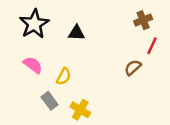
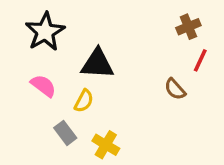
black triangle: (76, 33) -> (97, 64), moved, size x1.5
brown semicircle: (133, 67) -> (175, 89), turned -90

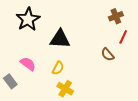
pink semicircle: (43, 86) -> (28, 64), moved
yellow semicircle: (84, 101) -> (58, 68), moved
gray rectangle: (65, 133) -> (10, 81), moved

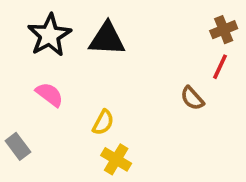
brown cross: (116, 16) -> (224, 30), moved
black triangle: (60, 39) -> (107, 39), moved
pink semicircle: (28, 64) -> (49, 95), moved

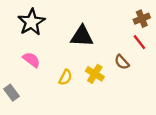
black triangle: (107, 39) -> (82, 36), moved
red line: (220, 67) -> (139, 42), turned -63
yellow cross: (116, 159) -> (95, 74), moved

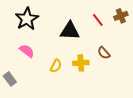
red line: (139, 42) -> (98, 20), moved
yellow cross: (95, 74) -> (81, 63), turned -35

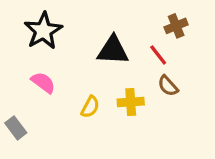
brown cross: (121, 16) -> (176, 26), moved
red line: (98, 20) -> (158, 55), moved

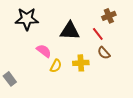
black star: (43, 31) -> (27, 19), turned 30
pink semicircle: (43, 83) -> (44, 51), moved

